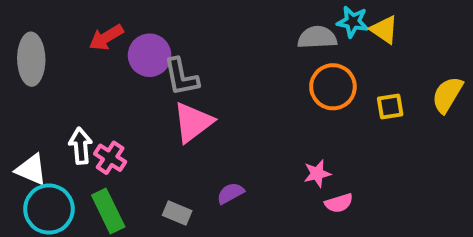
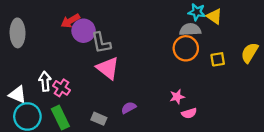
red arrow: (106, 37) -> (70, 21), moved
gray semicircle: (317, 37) -> (190, 30), moved
pink triangle: (193, 122) -> (108, 68), turned -45

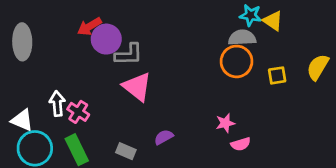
gray L-shape: (101, 43) -> (129, 54), turned -80

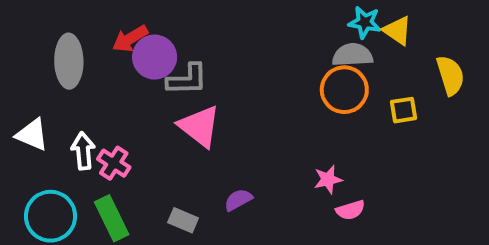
gray ellipse: (22, 42) -> (69, 61), moved
yellow semicircle: (318, 67) -> (450, 75), moved, turned 132
white triangle: (22, 120) -> (32, 135), moved

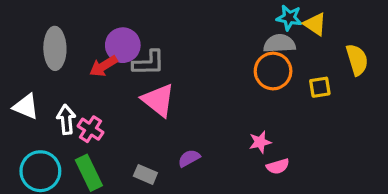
red arrow: (130, 39) -> (103, 66), moved

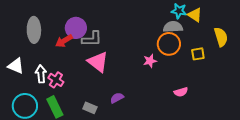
pink star: (260, 142) -> (150, 61), moved
pink semicircle: (278, 166) -> (181, 92), moved

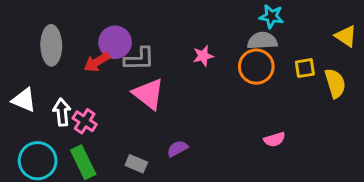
yellow triangle: (195, 15) -> (346, 36), moved
yellow semicircle: (221, 37) -> (335, 83), moved
yellow square: (198, 54) -> (305, 68), moved
pink star: (150, 61) -> (203, 56), moved

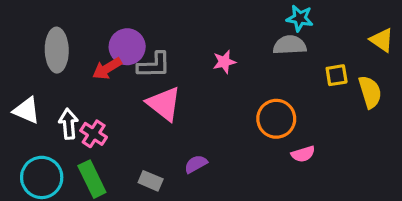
orange circle: (256, 67) -> (276, 119), moved

